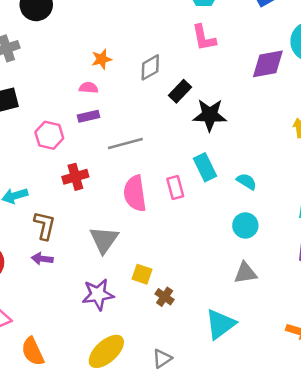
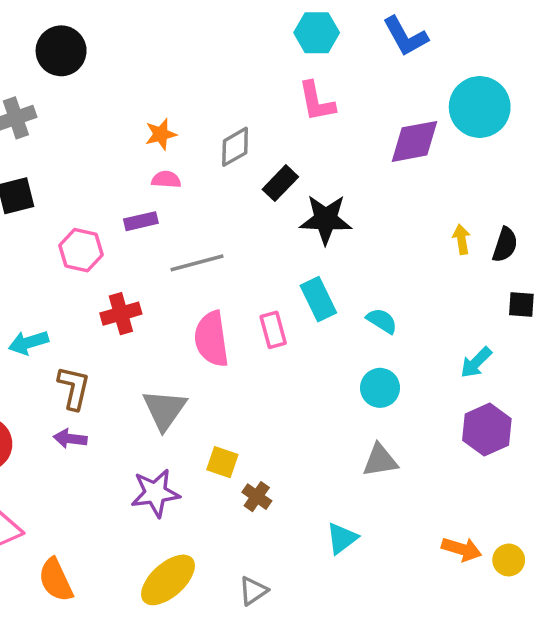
pink semicircle: (89, 88) -> (166, 179), moved
cyan triangle: (220, 324) -> (342, 538), size x0.7

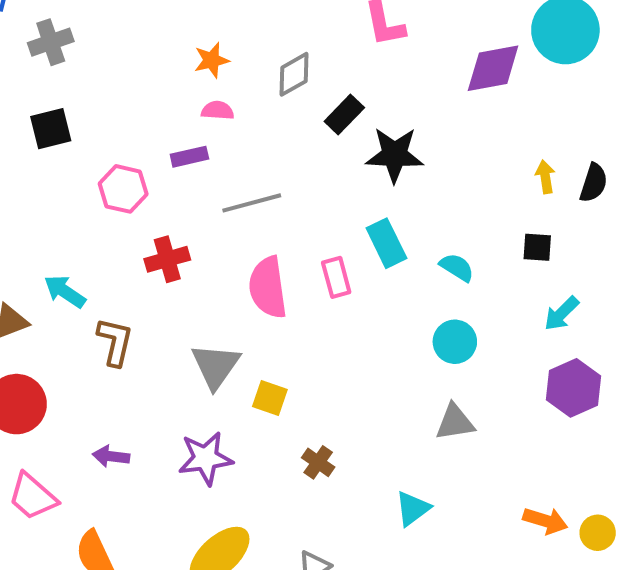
black square: (521, 305) -> (537, 247), moved
cyan arrow: (28, 343) -> (65, 291), turned 51
purple arrow: (70, 439) -> (111, 456), moved
yellow square: (222, 462) -> (270, 398), moved

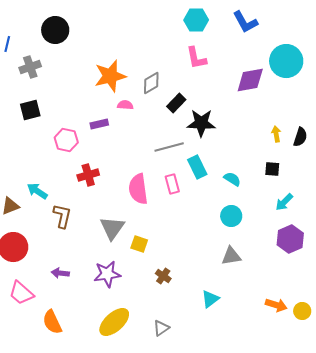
orange star: (212, 60) -> (110, 76), size x1.8
pink semicircle: (218, 110) -> (125, 105), moved
gray line: (252, 203) -> (169, 147), moved

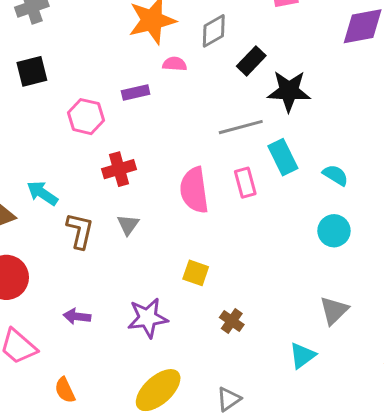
gray triangle: (112, 228) -> (128, 225), moved, size x0.6
gray triangle: (231, 256) -> (334, 310), moved, turned -35
orange semicircle: (52, 322) -> (65, 390), size x0.7

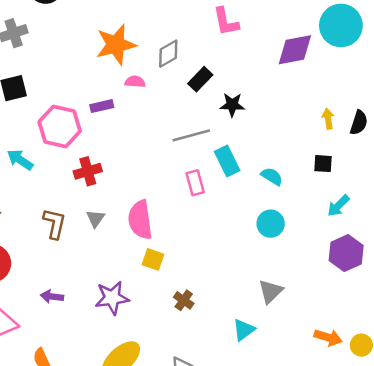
black star: (289, 91) -> (232, 105), size x0.7
pink hexagon: (86, 117) -> (60, 126), size x1.4
pink semicircle: (194, 190) -> (140, 220), moved
cyan arrow: (42, 193) -> (20, 160), moved

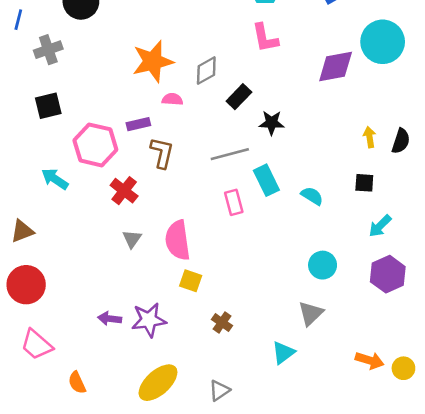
red cross: (88, 171) -> (124, 191), turned -36
brown L-shape: (55, 224) -> (162, 153), moved
cyan circle: (271, 224) -> (323, 265), moved
purple arrow: (52, 297) -> (110, 319), moved

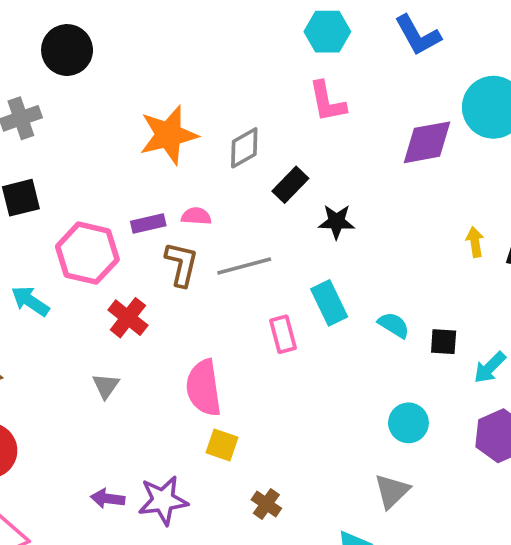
pink semicircle: (172, 99) -> (196, 216), moved
gray line: (230, 154) -> (244, 266), moved
black square: (364, 183) -> (444, 342), moved
gray triangle: (132, 239) -> (106, 386), moved

